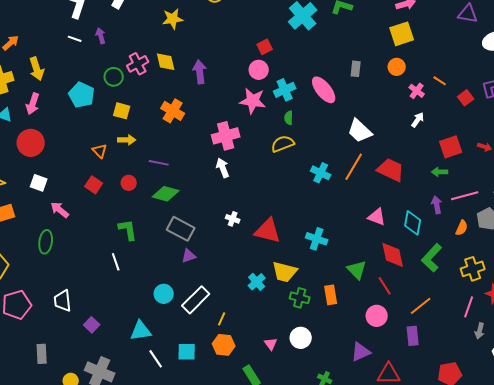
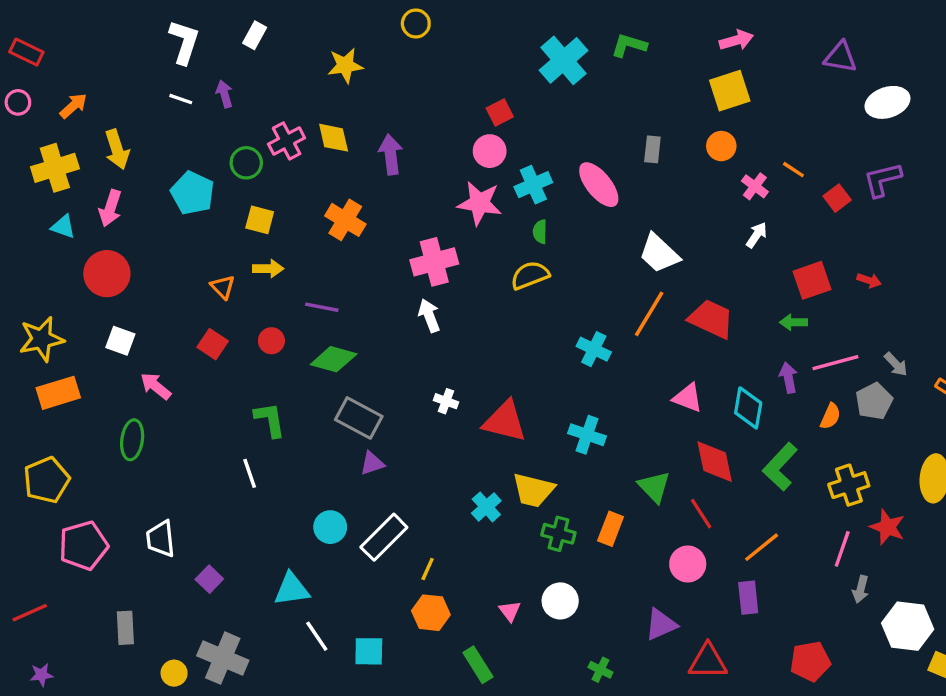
cyan cross: (321, 173) -> (594, 349), moved
orange rectangle: (331, 295) -> (611, 529), turned 30
cyan square: (187, 352) -> (369, 651), moved

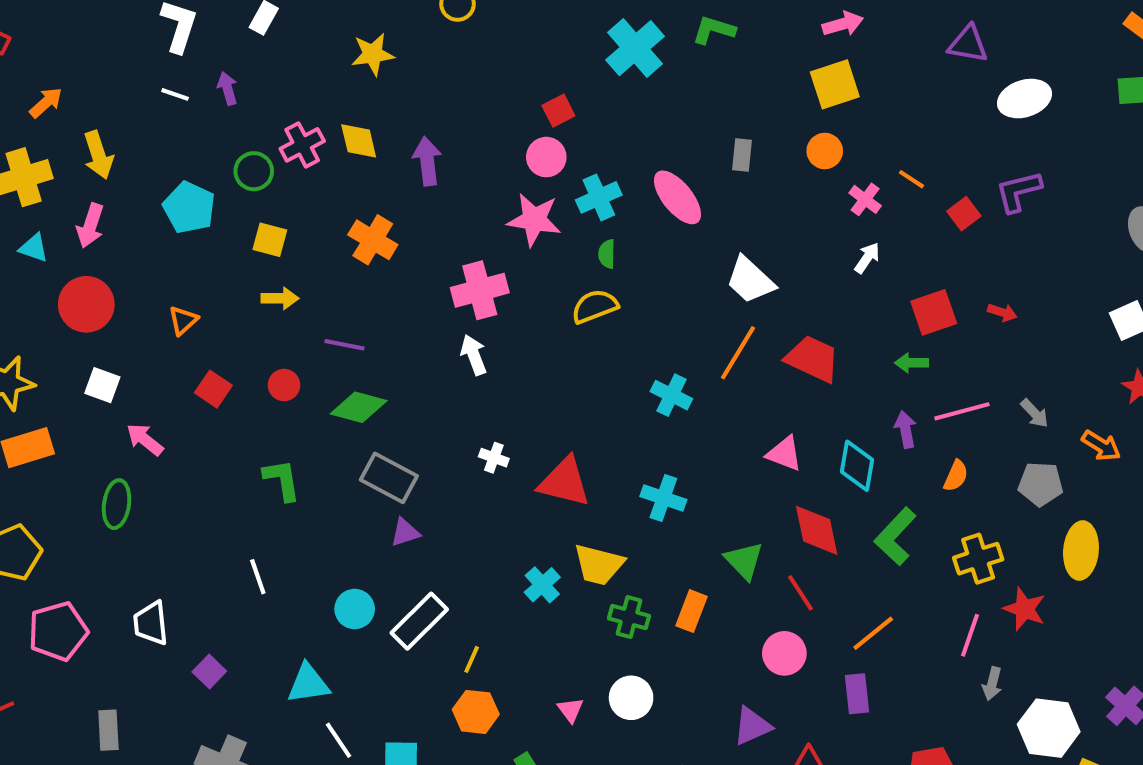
orange triangle: (223, 287) -> (183, 320), moved, turned 32
gray pentagon: (874, 401) -> (1041, 484), moved, turned 30
white line: (250, 473) -> (258, 577), moved

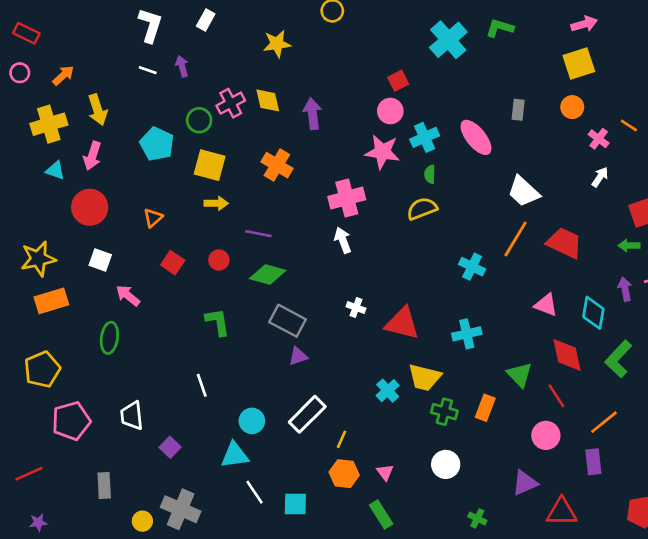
yellow square: (270, 240) -> (210, 165), size x1.4
cyan cross: (663, 498) -> (467, 334), turned -32
cyan circle: (355, 609) -> (252, 421), moved
pink triangle: (571, 710) -> (385, 472), moved

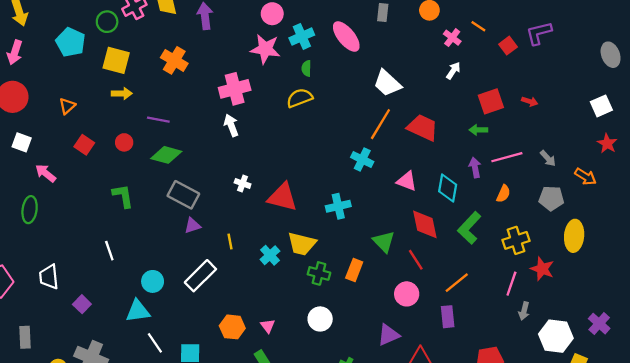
cyan cross: (472, 267) -> (362, 160), moved
yellow line: (342, 439) -> (230, 242), moved, turned -35

